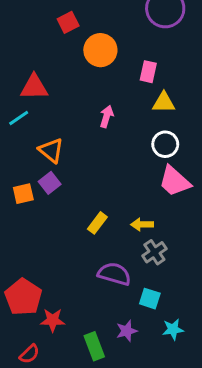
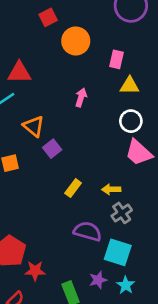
purple square: (50, 183) -> (52, 149), moved
cyan square: (150, 299) -> (118, 252), size x1.5
cyan star: (173, 329) -> (126, 285), moved, turned -30

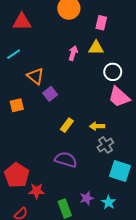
red triangle: (19, 73) -> (22, 22), moved
yellow triangle: (130, 86) -> (96, 48), moved
purple semicircle: (88, 231) -> (66, 160), moved
cyan square: (118, 252) -> (120, 171), moved

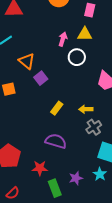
white circle: (113, 72) -> (77, 57), moved
red star: (37, 191) -> (40, 168), moved
cyan star: (109, 202) -> (100, 174), moved

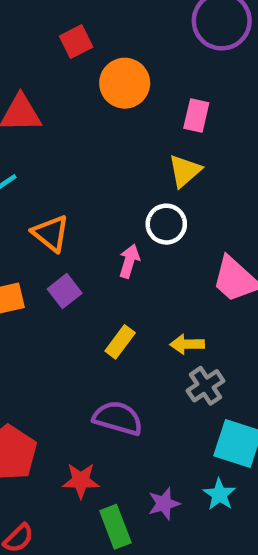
yellow triangle: (85, 34) -> (185, 171), turned -42
pink arrow: (63, 39) -> (129, 261), moved
purple square: (41, 78) -> (65, 291), moved

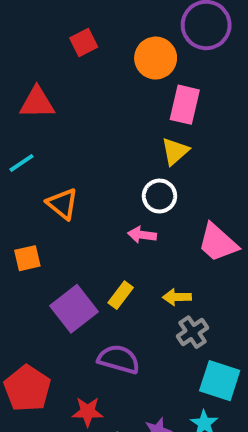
orange circle: (125, 83) -> (156, 58), moved
pink rectangle: (196, 115) -> (185, 105), size x1.4
pink arrow: (129, 261) -> (142, 235), moved, turned -100
purple square: (65, 291) -> (74, 309), moved, size x1.6

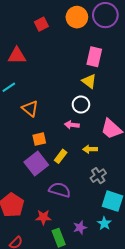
orange circle: (156, 58) -> (77, 17), moved
yellow triangle: (175, 151) -> (89, 81), turned -42
orange square: (27, 258) -> (39, 139), moved
yellow arrow: (177, 297) -> (90, 149), moved

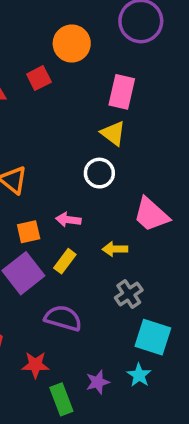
orange circle: (77, 17) -> (72, 44), moved
red square: (41, 24) -> (39, 78), moved
pink arrow: (72, 125) -> (68, 220), moved

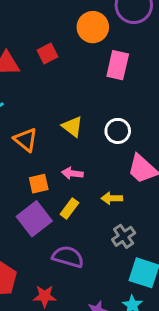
orange circle: (72, 44) -> (93, 27), moved
yellow triangle: (113, 133) -> (72, 127), moved
white circle: (99, 173) -> (118, 131), moved

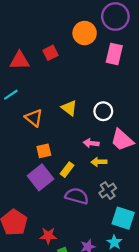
pink rectangle: (118, 65) -> (114, 54), moved
pink arrow: (72, 173) -> (91, 143), moved
purple semicircle: (68, 257) -> (77, 196), moved

